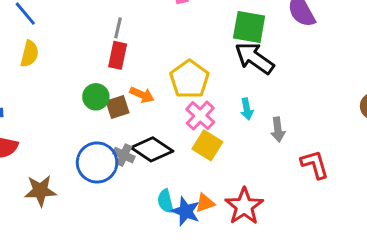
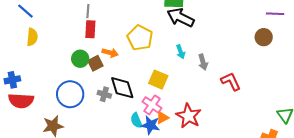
pink cross: (200, 116) -> (152, 105), moved
black diamond: (152, 149) -> (122, 88), turned 48
blue circle: (97, 162) -> (70, 94), moved

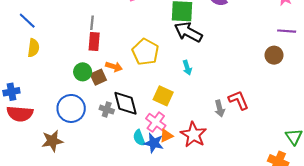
gray arrow: (203, 62) -> (220, 108), moved

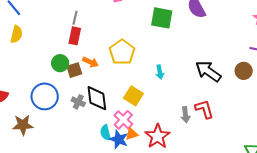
black arrow: (188, 32) -> (208, 71), moved

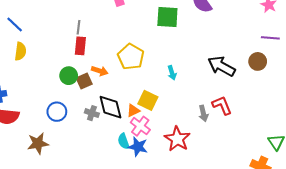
blue circle: (45, 96) -> (57, 112), size x0.7
orange triangle: (132, 134) -> (133, 111), moved

